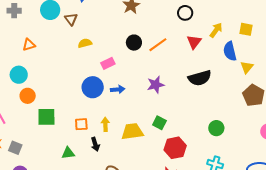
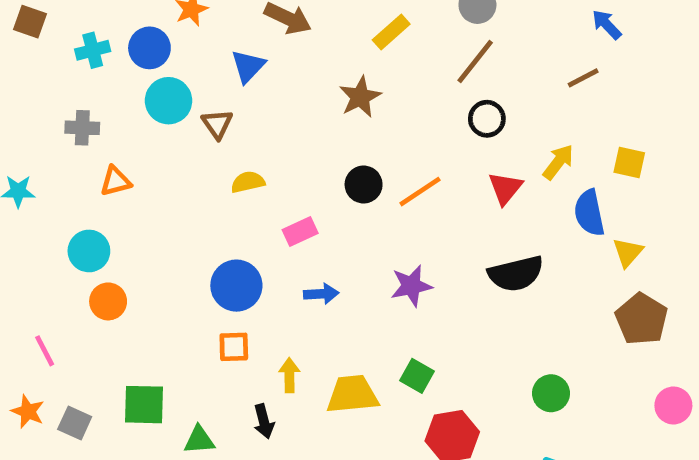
gray cross: (14, 11) -> (82, 128), moved
blue circle: (93, 87) -> (236, 286), moved
green square: (46, 117) -> (144, 405), moved
orange square: (81, 124) -> (234, 347), moved

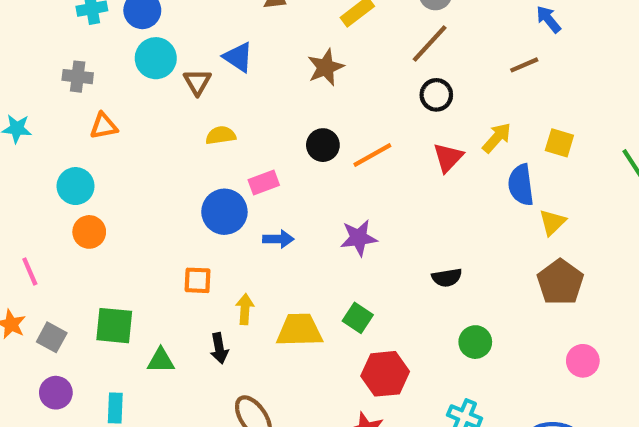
blue triangle: (248, 66) -> (238, 57), moved, turned -44
black semicircle: (516, 274) -> (447, 278), moved, size x0.6
blue circle: (236, 286) -> (224, 212), moved

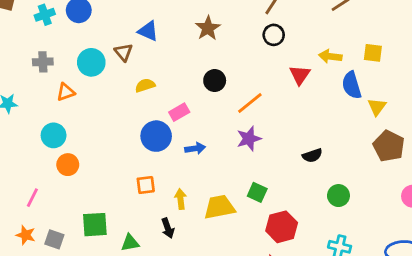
cyan circle: (156, 58) -> (91, 62), moved
black circle: (436, 95) -> (274, 35), moved
yellow arrow: (497, 138) -> (330, 56), turned -115
orange line: (372, 155) -> (250, 103), moved
pink line: (30, 271) -> (32, 198), turned 60

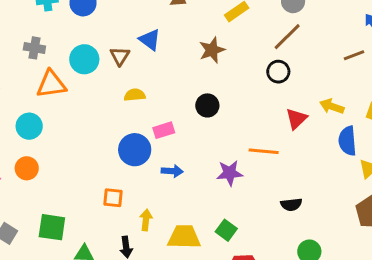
orange triangle: (66, 92) -> (51, 84), size x1.5
orange line: (250, 103) -> (264, 151), moved, turned 32
orange circle: (68, 165) -> (27, 168), moved

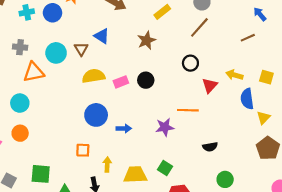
black circle: (278, 72) -> (190, 63), moved
yellow semicircle: (135, 95) -> (93, 76), size x1.5
pink rectangle: (164, 130) -> (121, 82), moved

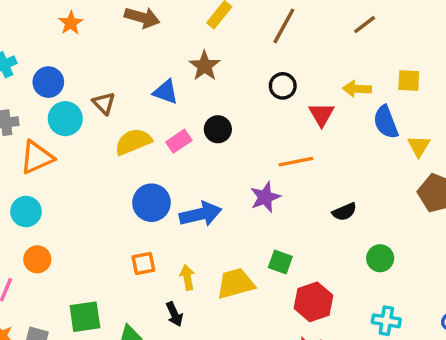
blue circle: (53, 13) -> (48, 82), moved
blue triangle: (102, 36) -> (166, 92), moved
blue arrow: (124, 128) -> (200, 214), size x1.6

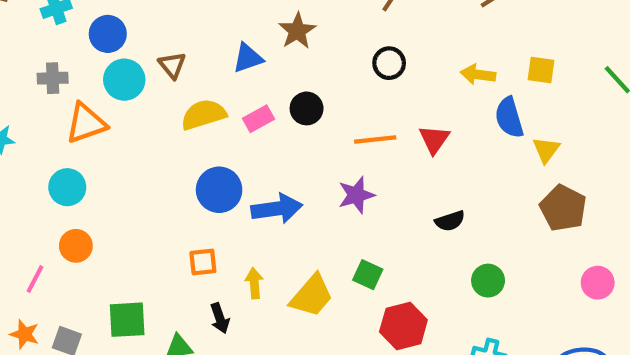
blue triangle: (166, 92) -> (248, 58), turned -44
red triangle: (322, 114) -> (434, 139), moved
orange line: (296, 162) -> (375, 140), moved
yellow trapezoid: (236, 284) -> (312, 296), turned 141
black arrow: (174, 314) -> (220, 318), moved

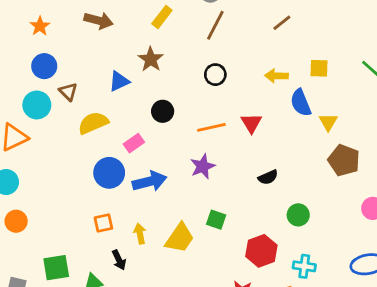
blue circle: (108, 34) -> (44, 66), moved
pink rectangle: (258, 119) -> (134, 143), moved
red hexagon: (403, 326) -> (261, 251), moved

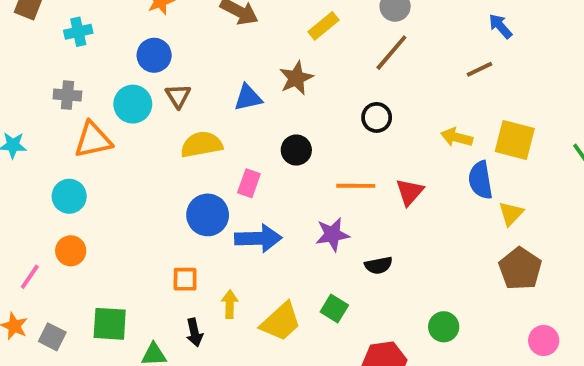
yellow square: (319, 68) -> (515, 140), size x1.5
pink rectangle: (134, 143) -> (249, 183), turned -48
black semicircle: (268, 177) -> (379, 265), moved

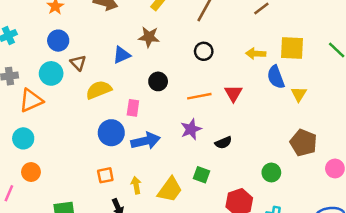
brown star: (296, 78) -> (149, 37), turned -30
brown pentagon: (520, 269) -> (303, 143), moved

